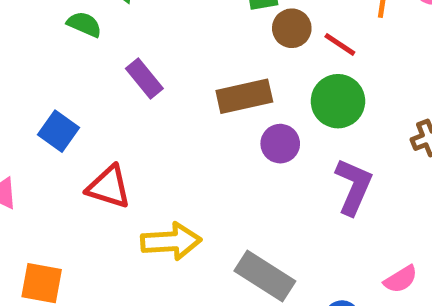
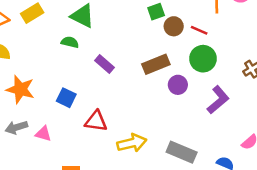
purple L-shape: (354, 186) -> (218, 100), turned 36

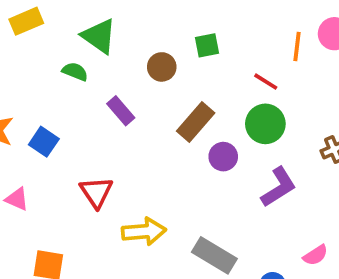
brown circle: (174, 26) -> (162, 67), moved
brown rectangle: (156, 64) -> (196, 122), turned -35
blue square: (66, 98) -> (44, 142), moved
red triangle: (96, 121) -> (96, 192), turned 40

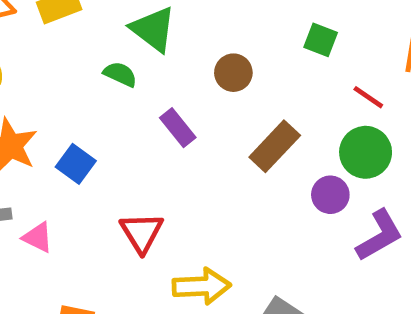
green square: (207, 45) -> (321, 40), moved, turned 30
purple circle: (223, 157) -> (330, 195), moved

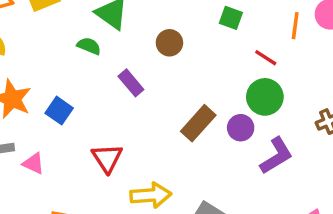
brown rectangle: (275, 146) -> (198, 123), moved

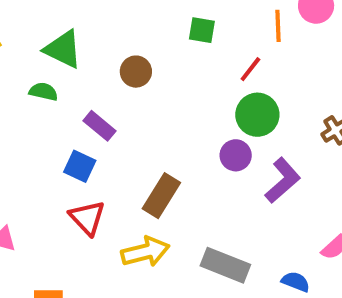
red line: (266, 58) -> (250, 69), turned -75
blue square: (59, 111) -> (80, 166), moved
brown rectangle: (198, 123) -> (161, 196), moved

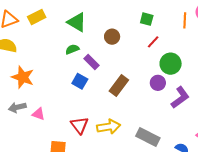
red line: (250, 69) -> (153, 42), moved
green semicircle: (43, 92) -> (72, 49), moved, turned -40
brown rectangle: (161, 196) -> (119, 86), moved
red triangle: (87, 218) -> (80, 125), moved

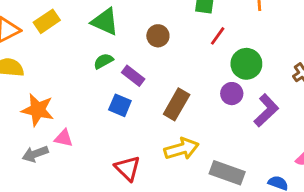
pink triangle: (38, 114) -> (64, 138), moved
yellow arrow: (109, 127) -> (182, 149), moved

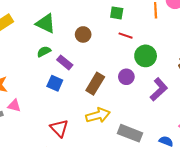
red line: (218, 36) -> (126, 36), turned 72
purple circle: (232, 94) -> (126, 77), moved

